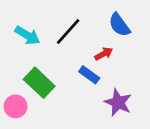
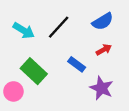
blue semicircle: (119, 25) -> (103, 21), turned -85
red arrow: (104, 54) -> (104, 50), moved

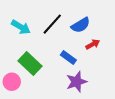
blue semicircle: (103, 21) -> (81, 25), moved
purple star: (102, 88) -> (77, 82), moved, turned 30

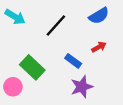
blue semicircle: (81, 25) -> (99, 16), moved
cyan arrow: (21, 27) -> (15, 17), moved

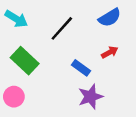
green rectangle: (32, 67) -> (25, 61), moved

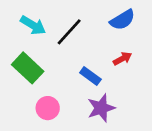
cyan arrow: (16, 19) -> (33, 25), moved
pink circle: (14, 97) -> (48, 108), moved

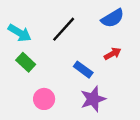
cyan arrow: (33, 25) -> (20, 33), moved
green rectangle: (28, 68) -> (26, 62), size x0.7

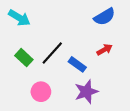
black line: (64, 29) -> (52, 53), moved
cyan arrow: (20, 33) -> (19, 18), moved

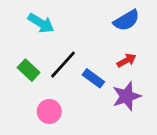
cyan arrow: (19, 18) -> (41, 23), moved
purple star: (86, 92) -> (127, 96), moved

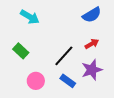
black line: (63, 65) -> (64, 56), moved
blue rectangle: (93, 78) -> (68, 81), moved

